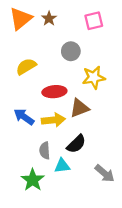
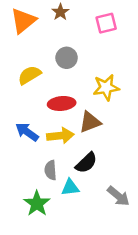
brown star: (49, 19) -> (60, 12), moved
gray circle: (71, 51) -> (67, 58), moved

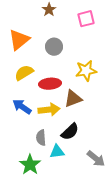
orange triangle: (23, 21) -> (19, 40), moved
yellow semicircle: (29, 75) -> (24, 73), moved

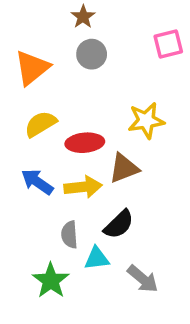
pink square: (86, 19) -> (168, 44), moved
gray circle: (54, 47) -> (92, 54), moved
gray arrow: (96, 159) -> (143, 279), moved

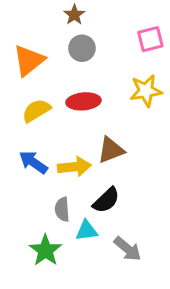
yellow star: (146, 121) -> (146, 91), moved
red ellipse: (85, 143) -> (83, 101), moved

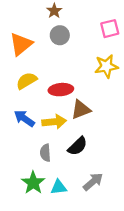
red ellipse: (83, 101) -> (61, 90), moved
cyan triangle: (87, 231) -> (59, 187), moved
gray arrow: (128, 249) -> (93, 182), turned -80

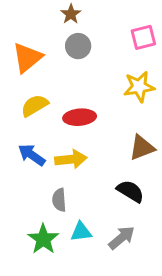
brown triangle: (81, 110) -> (142, 148), moved
black semicircle: (78, 146) -> (130, 191), moved, turned -105
cyan triangle: (59, 187) -> (81, 232), moved

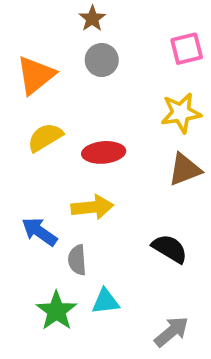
brown triangle: (142, 148) -> (185, 169), moved
blue arrow: (32, 155) -> (39, 232), moved
gray arrow: (122, 238) -> (172, 332), moved

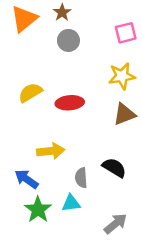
orange triangle: (36, 75) -> (24, 19), moved
yellow arrow: (92, 207) -> (51, 151), moved
blue arrow: (39, 232) -> (26, 179), moved
gray semicircle: (77, 260) -> (81, 178), moved

